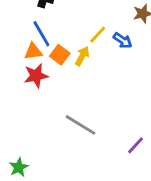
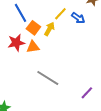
orange triangle: (33, 52) -> (33, 47), moved

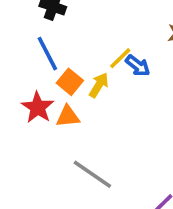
blue arrow: (78, 18) -> (138, 66), moved
red star: (16, 43) -> (38, 107), turned -30

